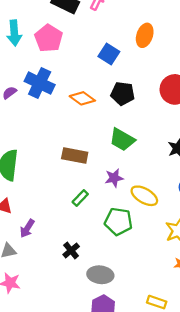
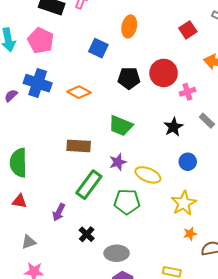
black pentagon: (123, 94) -> (129, 78), moved
green rectangle: (80, 198) -> (89, 185), size x1.8
purple arrow: (27, 228) -> (59, 212), moved

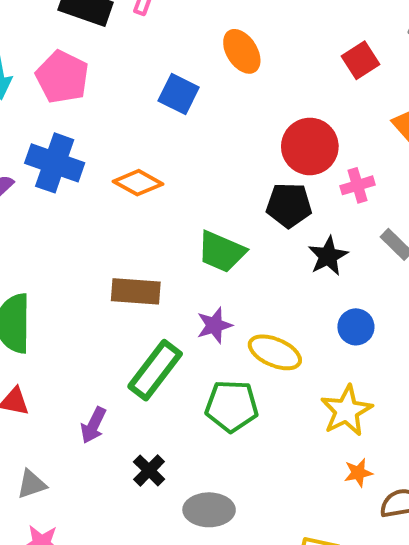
orange ellipse: (129, 27) -> (242, 51), turned -45
black pentagon: (129, 78) -> (289, 205), moved

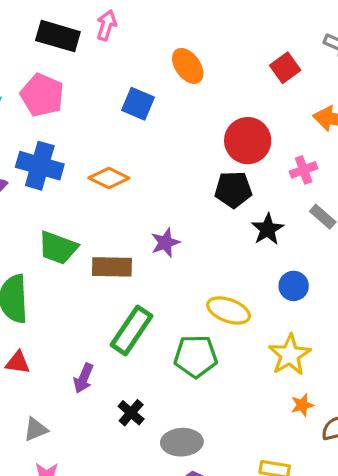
pink cross: (358, 185) -> (304, 170), moved
green trapezoid: (221, 252) -> (58, 248), moved
purple star: (214, 325) -> (165, 243), moved

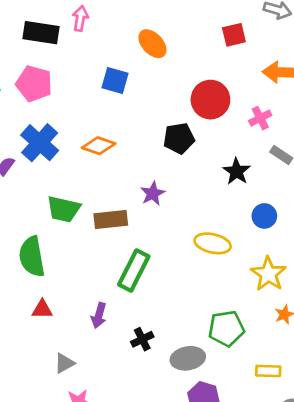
red square: (285, 68) -> (234, 35), turned 30
blue cross: (40, 166) -> (40, 143), turned 33
black pentagon: (233, 189) -> (179, 138), moved
green pentagon: (196, 356) -> (226, 328), moved
black cross: (131, 413) -> (142, 339), turned 30

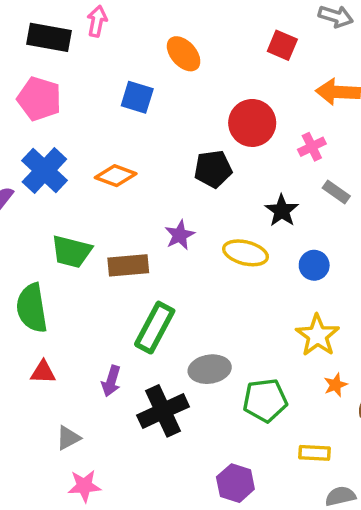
red square: (234, 35) -> (282, 45), turned 35
yellow ellipse: (213, 243) -> (246, 253), moved
black cross: (142, 339) -> (163, 411), size x1.8
gray ellipse: (188, 358) -> (210, 369), moved

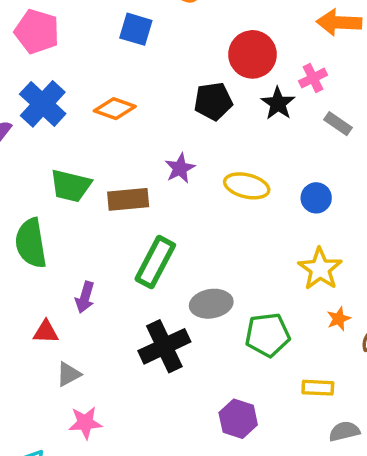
black star: (282, 211) -> (278, 103), moved
red triangle: (43, 372) -> (46, 332), moved
purple arrow: (111, 381) -> (85, 297), moved

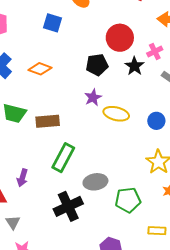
purple star: (180, 168) -> (93, 97), moved
gray triangle: (69, 374) -> (13, 222), turned -35

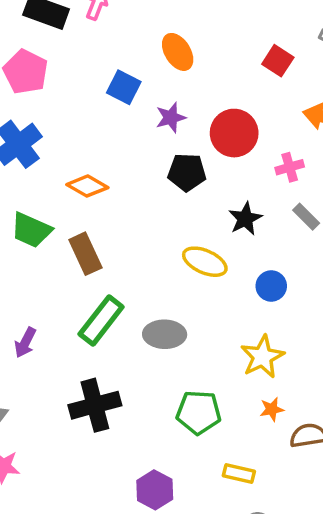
black star: (134, 66) -> (245, 219), moved
orange diamond: (40, 69) -> (87, 186), moved
purple star: (93, 97) -> (171, 118), moved
brown rectangle: (48, 121) -> (85, 254), turned 60
gray ellipse: (95, 182) -> (165, 334), moved

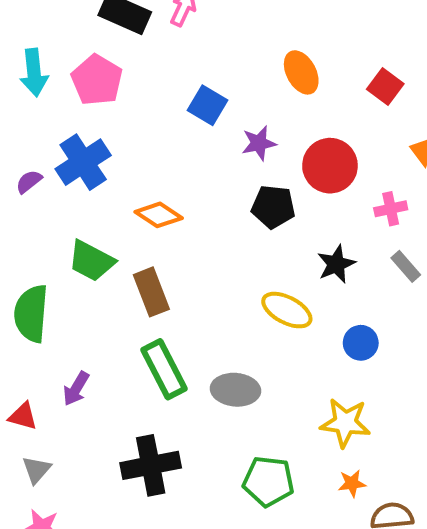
orange ellipse: (178, 52) -> (301, 72), moved
green rectangle: (101, 320) -> (164, 369), turned -69
yellow star: (262, 357) -> (345, 423), turned 30

